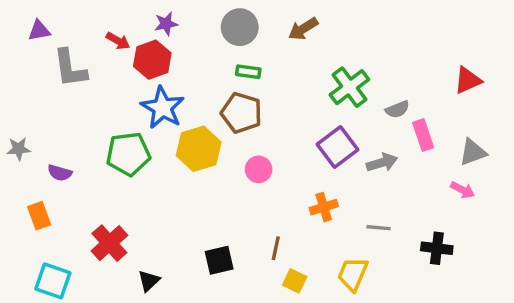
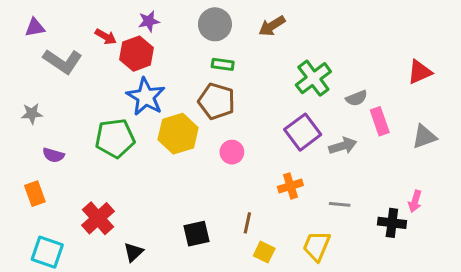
gray L-shape: (70, 68) -> (63, 61), turned -48
gray star: (19, 149) -> (32, 114), moved
pink arrow: (463, 190) -> (415, 201), moved, turned 80

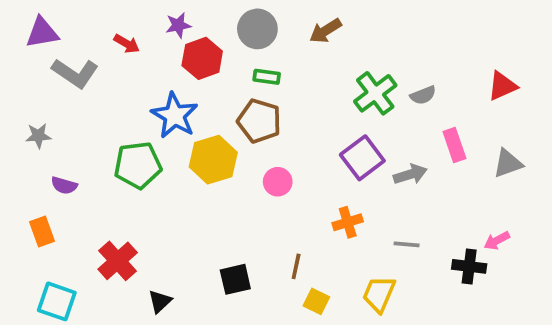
purple triangle: (35, 27) -> (42, 33), size x1.4
red hexagon: (136, 54) -> (202, 58), moved
gray semicircle: (357, 98) -> (423, 95), moved
pink arrow: (415, 201) -> (497, 241), turned 45

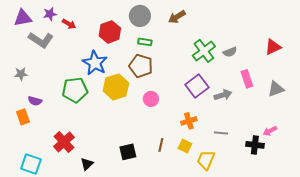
purple star: (178, 25) -> (50, 14), moved
orange rectangle: (42, 231) -> (23, 117), moved
yellow square: (316, 301) -> (185, 146), moved

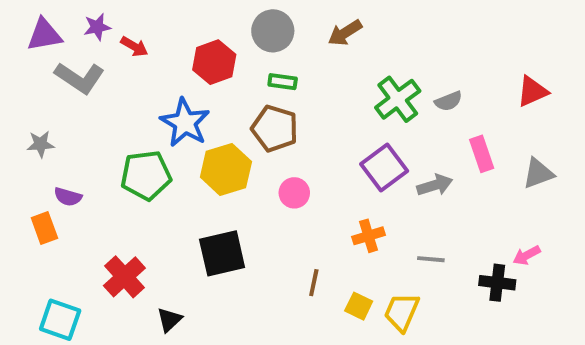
yellow square: (185, 146) -> (359, 306), moved
black square: (128, 152) -> (222, 253), moved, size x1.4

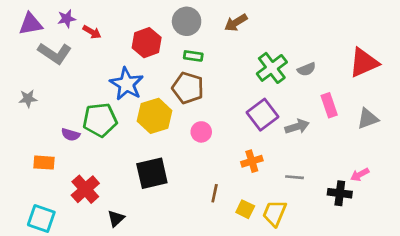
red triangle: (532, 91) -> (364, 63), size x1.4
purple semicircle: (68, 197) -> (71, 135), moved
orange rectangle: (44, 228) -> (44, 163), moved, turned -66

